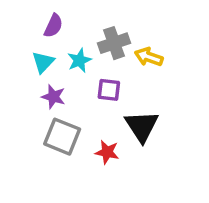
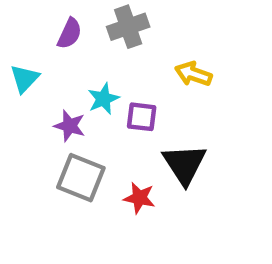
gray cross: (114, 43) -> (128, 27), moved
cyan star: (79, 60) -> (103, 99), moved
cyan triangle: (43, 62) -> (25, 79), moved

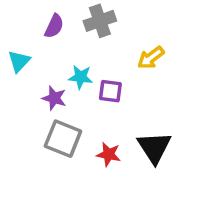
yellow arrow: (193, 74) -> (151, 58), turned -56
cyan star: (103, 99) -> (81, 77), turned 30
black triangle: (184, 164) -> (154, 147), moved

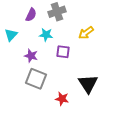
cyan star: (81, 77) -> (46, 35), moved
red star: (109, 154) -> (62, 99), moved

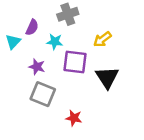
purple semicircle: (31, 15) -> (32, 27), moved
purple square: (63, 52) -> (75, 62), size x1.5
black triangle: (88, 84) -> (107, 77), moved

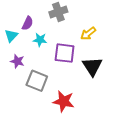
cyan star: (55, 42) -> (40, 40), moved
purple star: (37, 67) -> (17, 61), moved
red star: (74, 118) -> (64, 101), size x1.5

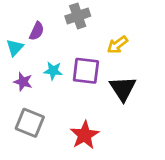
cyan star: (40, 40) -> (53, 71), moved
gray square: (37, 81) -> (30, 123), moved
red star: (64, 101) -> (85, 135), turned 30

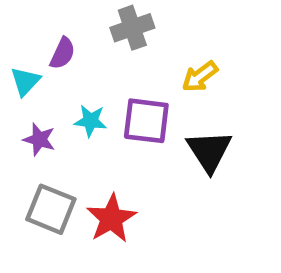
red star: (85, 135) -> (111, 219), moved

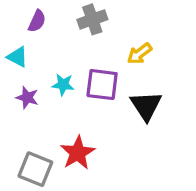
purple semicircle: (63, 53) -> (37, 21), moved
cyan triangle: (25, 81) -> (17, 57), turned -45
gray square: (51, 209) -> (35, 169), moved

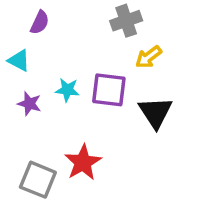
gray cross: (92, 19) -> (126, 21), moved

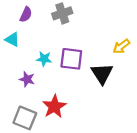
gray cross: (126, 21) -> (62, 13), moved
yellow arrow: (149, 57) -> (121, 46), moved
purple star: (29, 104) -> (27, 79), moved

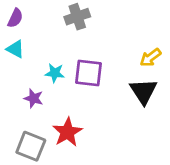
purple semicircle: (26, 15) -> (15, 18), moved
black triangle: (102, 74) -> (143, 91), moved

